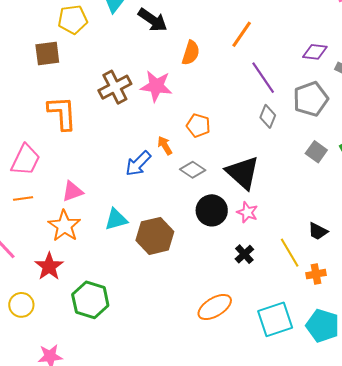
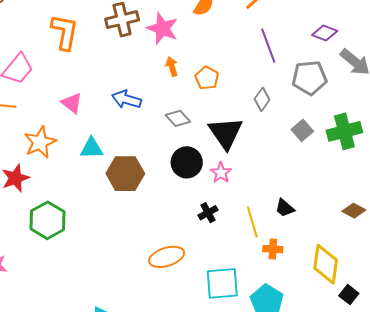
gray diamond: (268, 116) -> (262, 99), moved
orange pentagon: (198, 125) -> (207, 78), moved
orange arrow: (165, 146) -> (172, 67), moved
blue arrow: (138, 164) -> (126, 99), turned 48
pink triangle: (73, 191) -> (72, 103), moved, turned 45

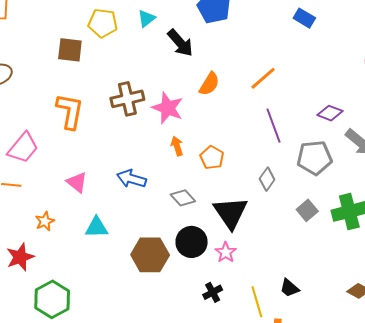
orange star: (40, 142) -> (45, 221), size x0.6
brown hexagon: (125, 174) -> (150, 255), moved

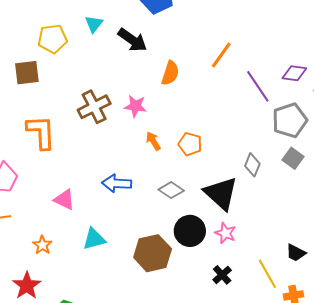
pink star: (168, 108) -> (135, 106), size x0.7
purple line: (273, 126) -> (258, 86), moved
gray diamond: (267, 179) -> (252, 165), moved
gray square: (307, 210) -> (293, 158), moved

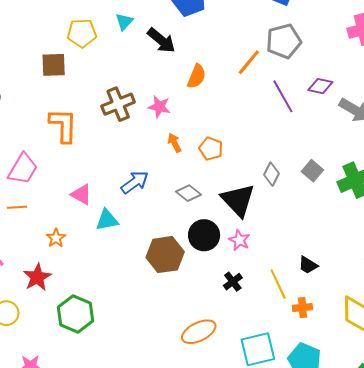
gray pentagon: (290, 120) -> (284, 41), moved
blue arrow: (117, 183) -> (135, 182), turned 136
cyan triangle: (94, 239) -> (107, 220), moved

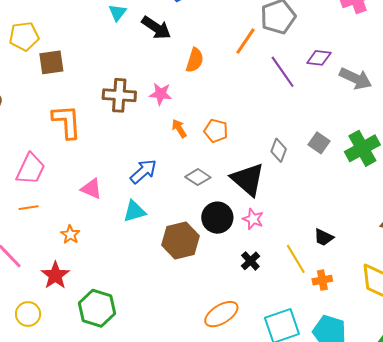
yellow pentagon: (82, 33) -> (24, 36), moved
brown cross: (118, 104) -> (119, 95), turned 32
cyan triangle: (107, 220) -> (134, 211), moved

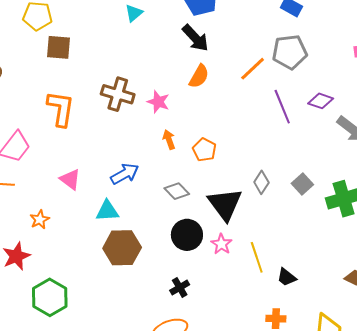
black arrow: (156, 28) -> (195, 38), moved
brown hexagon: (180, 241) -> (122, 248), moved
yellow line: (296, 259) -> (257, 257), moved
black cross: (250, 261) -> (180, 288), moved

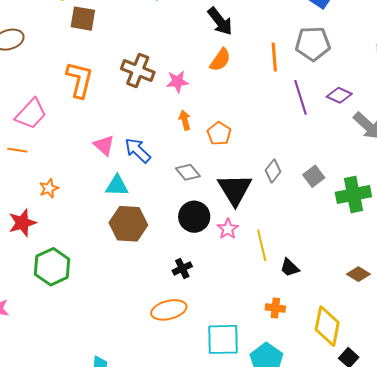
orange line: (253, 69) -> (274, 57), turned -56
pink star: (158, 102) -> (177, 82), turned -30
blue arrow: (125, 174) -> (138, 150), turned -112
pink triangle: (70, 179) -> (104, 145), moved

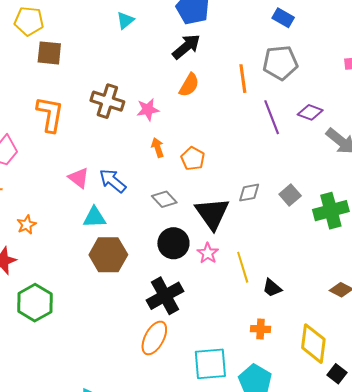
black arrow: (220, 21) -> (186, 47), turned -88
gray diamond: (273, 171) -> (249, 193), turned 45
black cross: (182, 268) -> (165, 296), size x1.8
orange ellipse: (169, 310) -> (154, 338), turned -44

